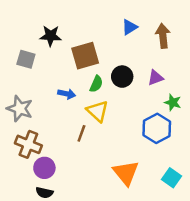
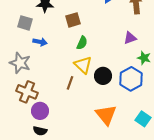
brown square: (85, 56) -> (73, 20), size x0.7
black circle: (122, 77) -> (103, 76), moved
blue arrow: (67, 94) -> (40, 42), moved

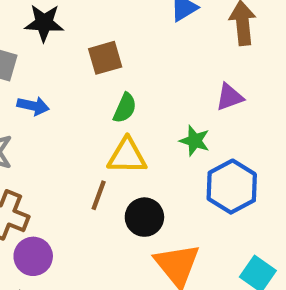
green star: (144, 58) -> (195, 141), moved
yellow triangle: (83, 65) -> (127, 156), turned -42
black circle: (103, 76) -> (144, 217), moved

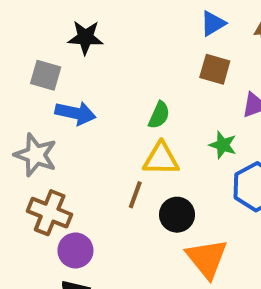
brown square: (105, 58) -> (215, 69), moved, turned 32
blue arrow: (33, 106) -> (75, 113), size x1.4

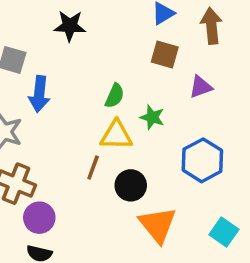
black star: (85, 37) -> (70, 26), moved
blue arrow: (75, 113) -> (39, 94), turned 84
green star: (223, 145) -> (152, 117), moved

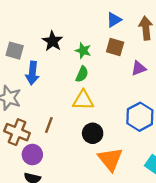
black star: (70, 26) -> (52, 41), moved, turned 30
green star: (152, 117) -> (83, 51), moved
brown line: (93, 167) -> (49, 125), moved

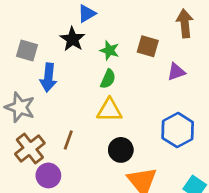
blue triangle: (114, 20) -> (87, 14), moved
brown cross: (17, 132) -> (30, 148), turned 30

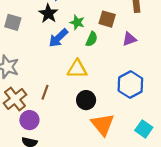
blue arrow: (48, 77) -> (58, 38), moved, turned 40
green semicircle: (108, 79) -> (92, 39), moved

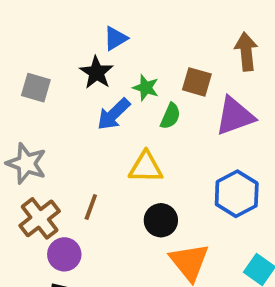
purple triangle: (129, 39) -> (235, 116), size x1.6

